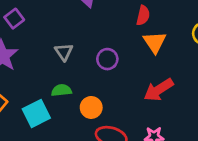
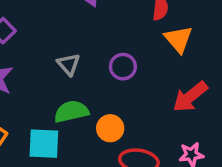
green semicircle: (61, 90) -> (71, 112), size x1.4
cyan square: (36, 114) -> (44, 144), turned 36

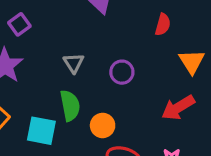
orange triangle: (178, 39) -> (192, 62), moved
green semicircle: (71, 112) -> (70, 106), turned 84

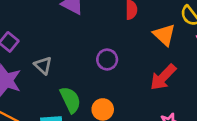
gray triangle: (74, 63) -> (43, 65), moved

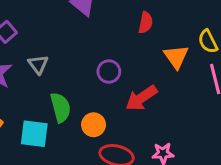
red arrow: (163, 77) -> (141, 98), moved

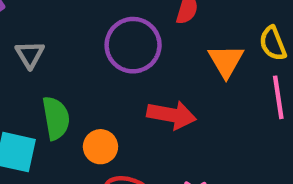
purple circle: (109, 72) -> (133, 45), moved, size x1.6
red arrow: (141, 98) -> (172, 115), turned -140

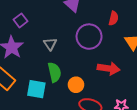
gray triangle: (30, 54) -> (50, 44), moved

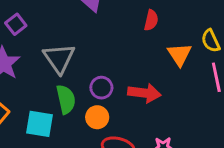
purple circle: (89, 37) -> (101, 88), moved, size x0.6
gray triangle: (50, 44) -> (59, 58), size x1.6

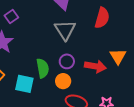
red semicircle: (151, 20) -> (102, 18), size x1.5
orange triangle: (179, 54) -> (118, 56), moved
gray triangle: (59, 58) -> (65, 30), moved

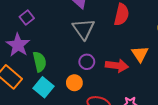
green semicircle: (43, 68) -> (40, 62), moved
orange circle: (63, 81) -> (74, 83), moved
cyan square: (24, 84) -> (44, 87), turned 30

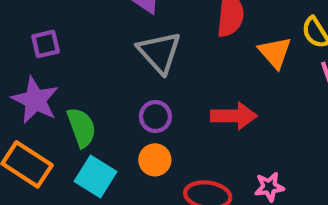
purple square: (27, 17) -> (46, 44), turned 32
orange triangle: (140, 54) -> (275, 52), moved
purple circle: (87, 62) -> (155, 117), moved

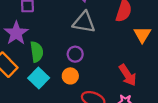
gray triangle: (159, 52) -> (84, 22), turned -50
red arrow: (234, 116) -> (128, 75), moved, turned 45

